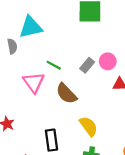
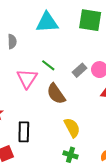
cyan triangle: (31, 27) -> (47, 22), moved
black rectangle: (51, 140) -> (24, 132), moved

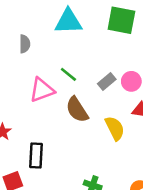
pink triangle: (27, 79) -> (42, 90), turned 35
yellow semicircle: (72, 128) -> (115, 128), moved

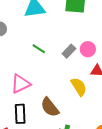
pink triangle: (42, 90) -> (21, 84), moved
brown semicircle: (77, 110) -> (50, 107), moved

